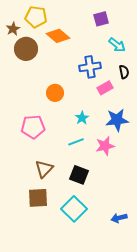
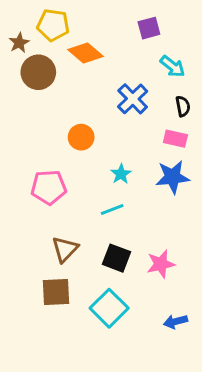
blue cross: (90, 67) -> (133, 99), turned -35
pink rectangle: (105, 88) -> (175, 139), moved, turned 42
pink star: (105, 146) -> (161, 264), moved

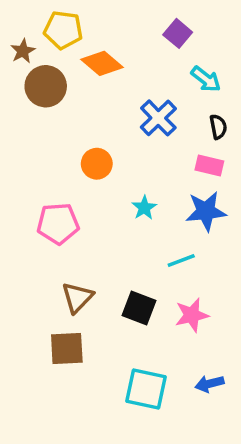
purple square: (149, 28) -> (178, 33), turned -35
cyan line: (112, 209) -> (181, 261), moved
cyan square: (109, 308) -> (146, 389), moved, turned -33

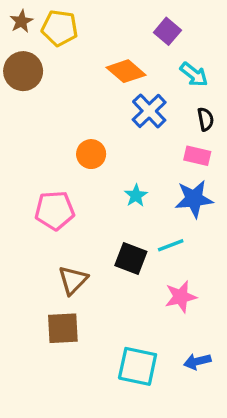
brown star: (23, 51) -> (21, 21), moved
orange diamond: (102, 63) -> (126, 71), moved
brown circle: (46, 86) -> (23, 71), moved
black square: (139, 308) -> (131, 259), moved

